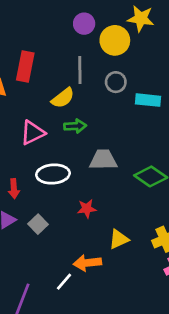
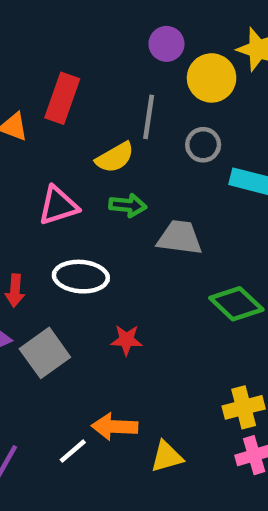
gray trapezoid: (103, 160) -> (180, 238), moved
gray square: (38, 224) -> (45, 353), size x1.5
yellow triangle: (119, 239) -> (167, 457), moved

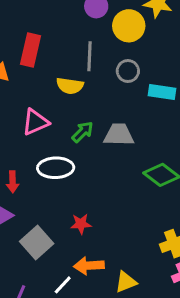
yellow semicircle: (115, 157) -> (70, 86), turned 44
green arrow: (128, 205) -> (83, 132), moved, turned -45
red star: (126, 340) -> (81, 224), moved
gray square: (45, 353) -> (37, 242), moved

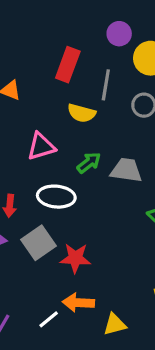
red rectangle: (30, 50) -> (68, 65), moved
red star: (81, 224) -> (75, 258), size x1.4
gray square: (37, 242) -> (39, 243), moved

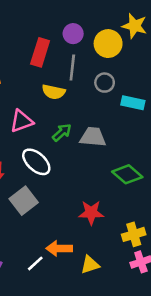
purple circle: (119, 34) -> (73, 34), moved
white ellipse: (56, 197) -> (36, 162), turned 40
red star: (75, 258) -> (91, 213), moved

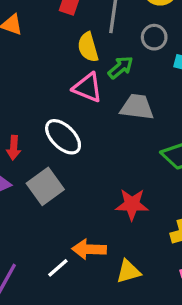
yellow semicircle: (54, 92) -> (88, 47), turned 60
pink triangle: (22, 121) -> (88, 88), moved, turned 40
green arrow: (62, 132) -> (121, 67), moved

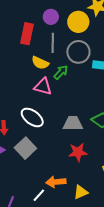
gray circle: (154, 37) -> (78, 52), size x1.5
yellow semicircle: (88, 47) -> (40, 63), turned -42
gray trapezoid: (137, 107) -> (73, 124), moved

